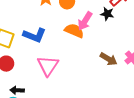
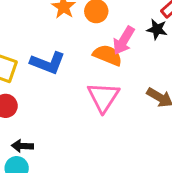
pink triangle: (48, 66) -> (103, 97), moved

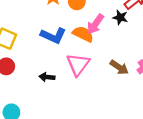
blue L-shape: (48, 63) -> (53, 36), moved
black arrow: (22, 146) -> (47, 77), moved

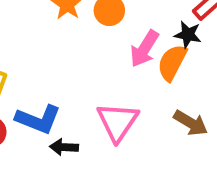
orange semicircle: (83, 34) -> (172, 62), moved, turned -85
blue L-shape: (53, 36) -> (38, 119), moved

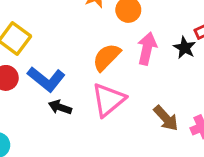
pink arrow: (144, 49) -> (147, 49), turned 144
orange semicircle: (172, 62) -> (107, 57), moved

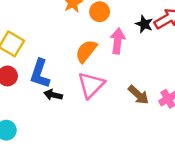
black star: (185, 48) -> (144, 24), moved
blue L-shape: (46, 79) -> (40, 74), turned 76

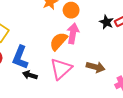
pink arrow: (118, 41) -> (73, 33), moved
brown arrow: (138, 95) -> (96, 67), moved, turned -30

